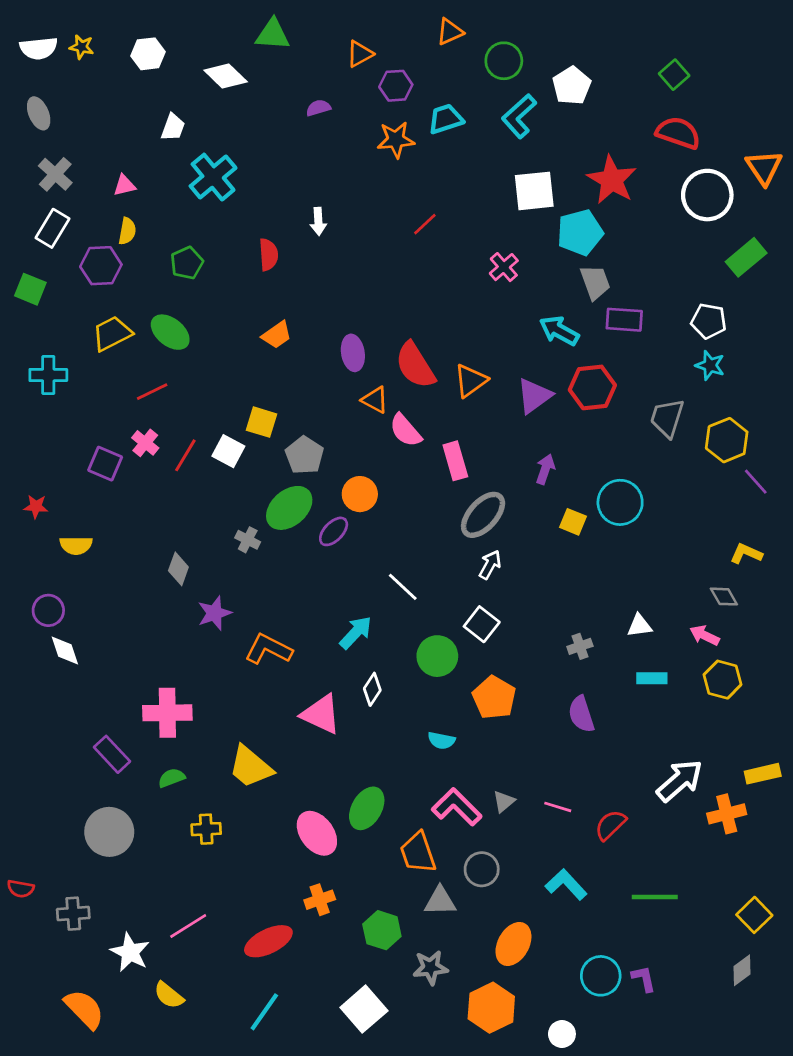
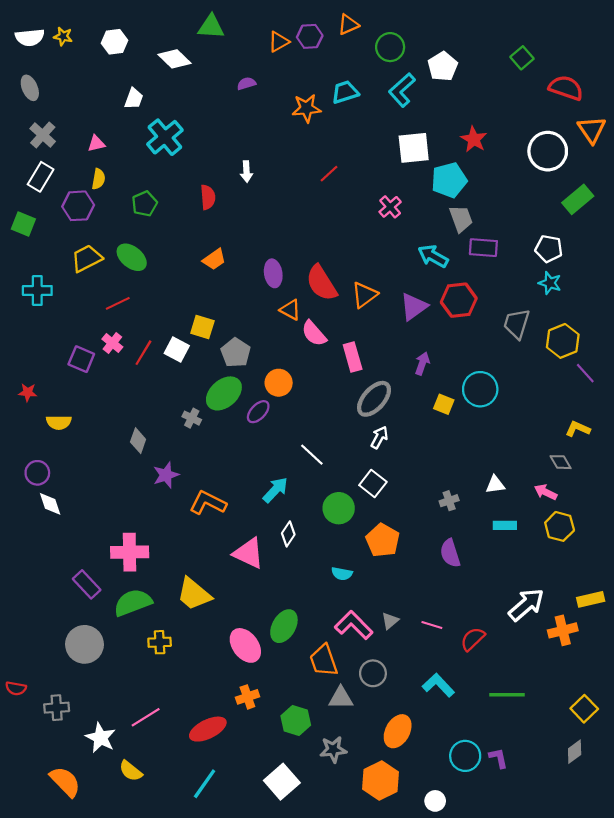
purple hexagon: (396, 86) -> (310, 36), moved
red semicircle: (678, 133) -> (566, 88), moved
red star: (612, 180) -> (474, 139), size x0.7
green semicircle: (172, 778) -> (133, 603), size x1.8

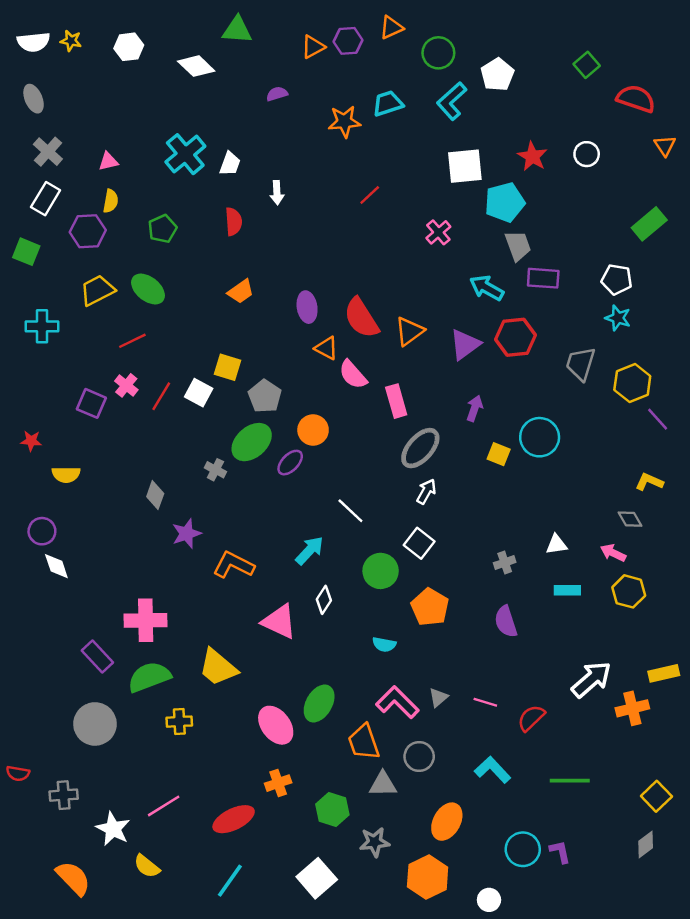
white trapezoid: (134, 99) -> (230, 164), moved
orange triangle: (592, 130) -> (665, 146), size x0.7
white circle: (548, 151) -> (587, 154), moved, size x0.6

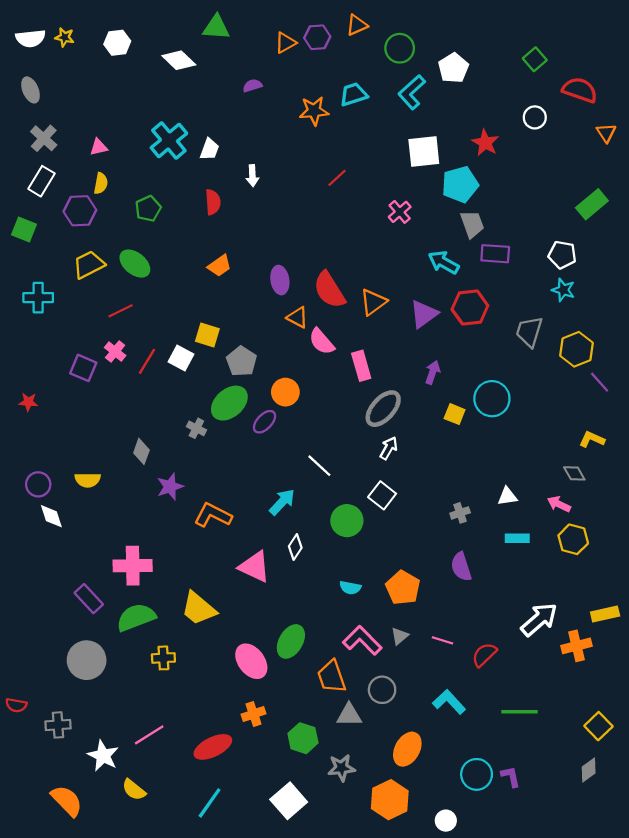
white circle: (587, 154) -> (535, 117), moved
yellow semicircle: (66, 475) -> (88, 480), moved
orange pentagon: (430, 607) -> (403, 588), moved

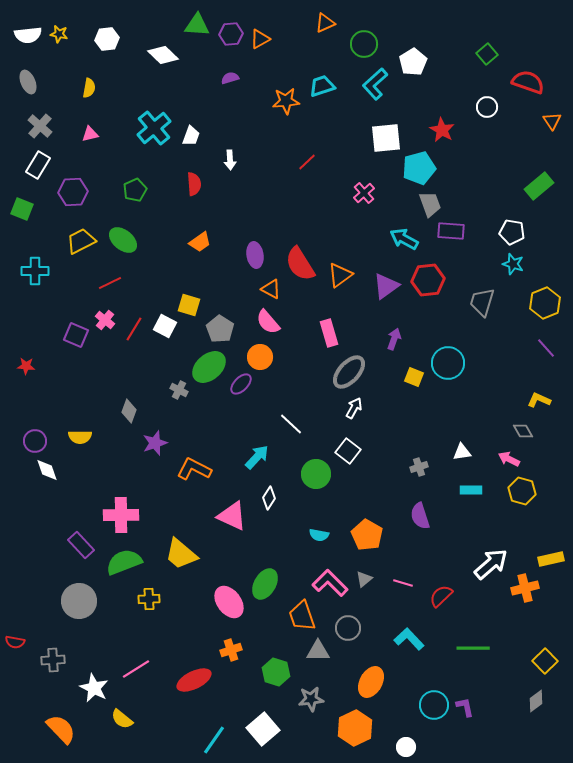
purple hexagon: (317, 37) -> (231, 34), moved
yellow semicircle: (101, 183) -> (89, 88), moved
pink semicircle: (322, 342) -> (268, 322), moved
yellow hexagon: (577, 349) -> (545, 303), moved
cyan line: (210, 803) -> (214, 740), moved

